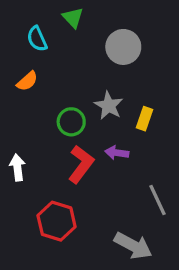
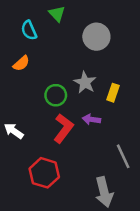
white arrow: (17, 167) -> (14, 131), turned -48
gray arrow: (133, 246) -> (104, 192), turned 48

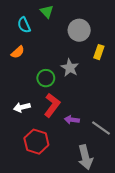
yellow rectangle: (113, 93) -> (99, 52), moved
purple arrow: (91, 119) -> (72, 120), moved
white arrow: (14, 131) -> (22, 107), moved, turned -49
gray line: (123, 156) -> (101, 128), turned -30

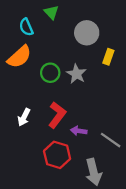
orange semicircle: (18, 52) -> (19, 57), size x1.6
green circle: (46, 78) -> (50, 73), moved
white arrow: (22, 107) -> (24, 117), turned -49
red hexagon: (36, 142) -> (57, 155), moved

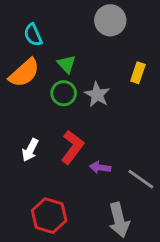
green triangle: (51, 12) -> (67, 64), moved
gray circle: (87, 33) -> (110, 20), moved
red hexagon: (57, 155) -> (49, 216), moved

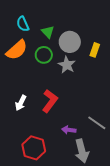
gray circle: (110, 20) -> (70, 42), moved
green triangle: (67, 64) -> (48, 32), moved
green circle: (64, 93) -> (44, 55), moved
purple arrow: (100, 168) -> (69, 130), moved

